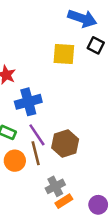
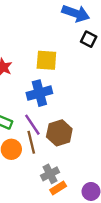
yellow square: (64, 54) -> (46, 60), moved
blue cross: (28, 102) -> (39, 93), moved

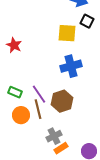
yellow square: (46, 60) -> (67, 33), moved
blue cross: (39, 93) -> (71, 66), moved

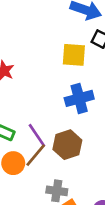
brown line: (38, 109) -> (36, 155), turned 54
gray cross: (54, 136) -> (57, 191), turned 35

